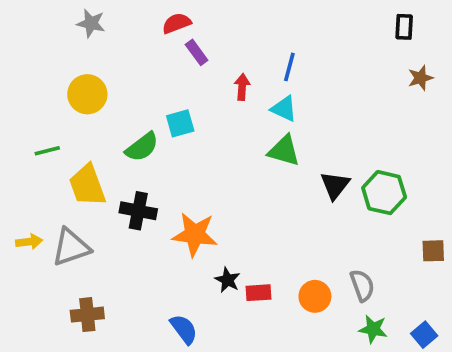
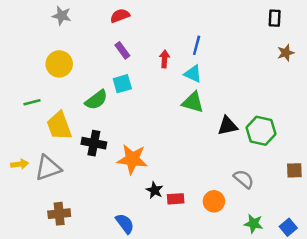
purple rectangle: (197, 52) -> (122, 50), moved
black triangle: (335, 185) -> (228, 126), turned 40
gray semicircle: (362, 285) -> (244, 179), moved, turned -30

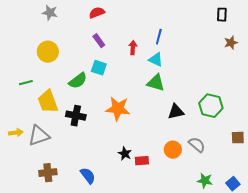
cyan square: (122, 84) -> (99, 68), turned 35
black triangle: (228, 126) -> (176, 112), moved
orange star: (132, 159) -> (118, 109), moved
orange circle: (214, 201) -> (173, 150), moved
blue semicircle: (125, 224) -> (88, 176), moved

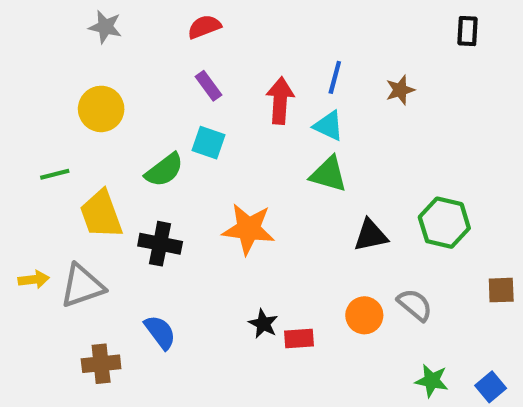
brown star: (231, 43) -> (400, 90), moved
red arrow: (133, 48) -> (280, 101), size x1.5
blue semicircle: (88, 176) -> (160, 332), moved

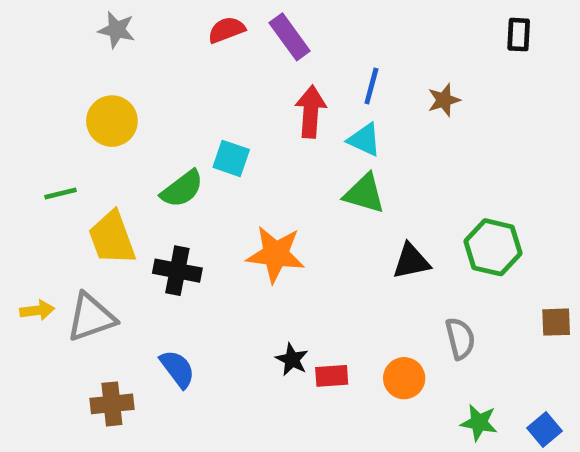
purple rectangle: (208, 86) -> (290, 37), moved, size x1.4
gray semicircle: (415, 305) -> (460, 338), turned 36
orange circle: (364, 315) -> (404, 378), moved

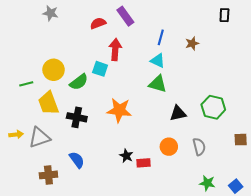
red semicircle: (226, 30) -> (98, 23), moved
red arrow: (311, 112) -> (115, 50), moved
yellow circle: (112, 121) -> (54, 70), moved
orange circle: (404, 378) -> (169, 147), moved

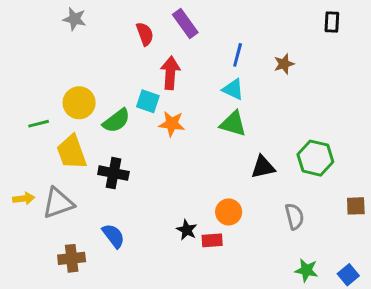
red semicircle: (98, 23) -> (145, 34), turned 91
orange star: (119, 110) -> (172, 124), moved, size x0.7
orange circle: (169, 147) -> (229, 212), moved

